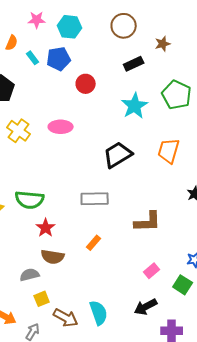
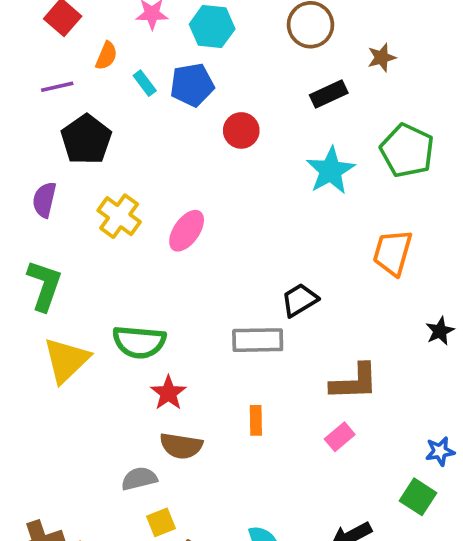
pink ellipse: (61, 127) -> (187, 231), moved, turned -55
black trapezoid: (118, 155) -> (300, 300), moved, size x0.7
orange rectangle: (94, 243) -> (256, 420), turned -42
pink rectangle: (152, 271) -> (340, 437), moved

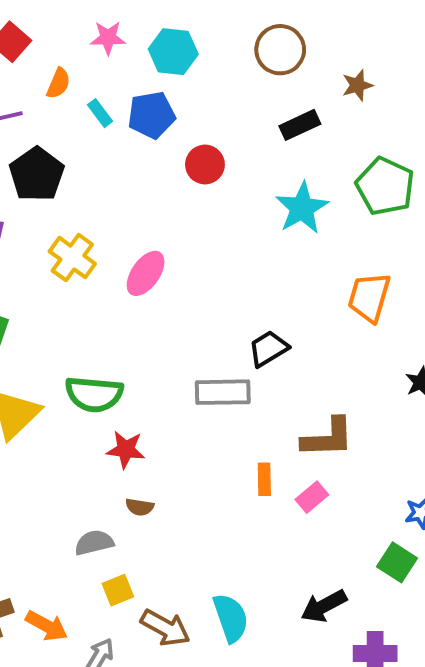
red star: (168, 393) -> (126, 450), turned -30
orange rectangle: (256, 420) -> (264, 479), moved
brown semicircle: (181, 446) -> (140, 507), size x0.6

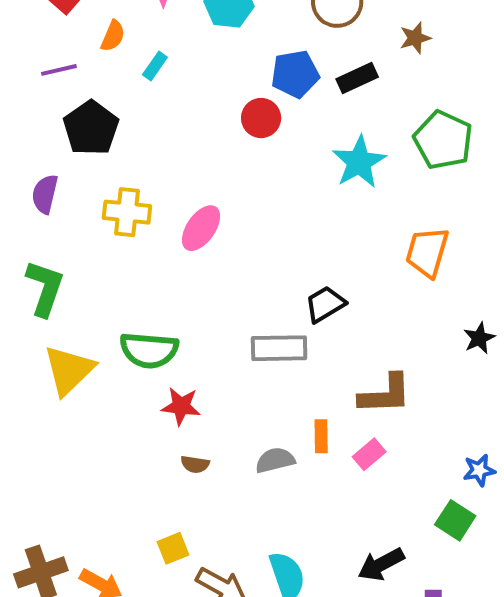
cyan rectangle: (100, 113) -> (155, 66), turned 72
blue pentagon: (152, 115) -> (295, 74), moved
yellow cross: (72, 258) -> (127, 212), turned -30
gray semicircle: (94, 543) -> (275, 460), moved

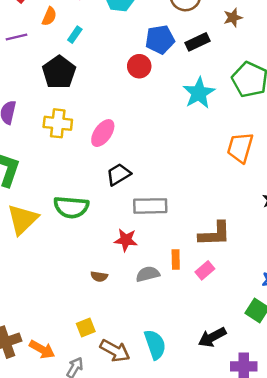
black pentagon: (91, 128) -> (59, 72), moved
black trapezoid: (325, 304) -> (119, 174), moved
red star: (181, 406) -> (126, 240), moved

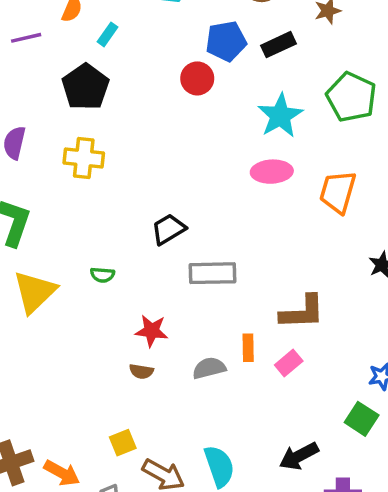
pink ellipse: (103, 133) -> (272, 172), moved, turned 52
green semicircle: (71, 207) -> (102, 275), size x0.5
red star: (126, 240) -> (152, 331), moved

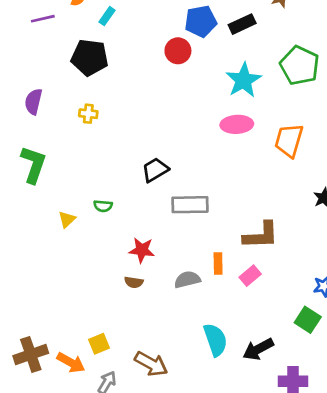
black pentagon: (85, 87) -> (90, 57), turned -30
yellow cross: (84, 158) -> (88, 114), size x0.6
yellow triangle: (35, 292) -> (67, 219), moved, size x0.5
yellow square: (123, 443) -> (99, 344), moved
cyan semicircle: (219, 466) -> (215, 340), moved

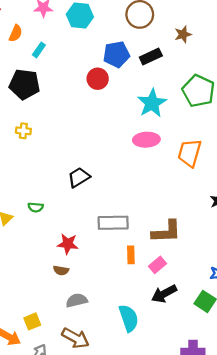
gray rectangle: (190, 205) -> (113, 223), moved
gray semicircle: (187, 280) -> (77, 300), moved
black arrow: (258, 349) -> (164, 294), moved

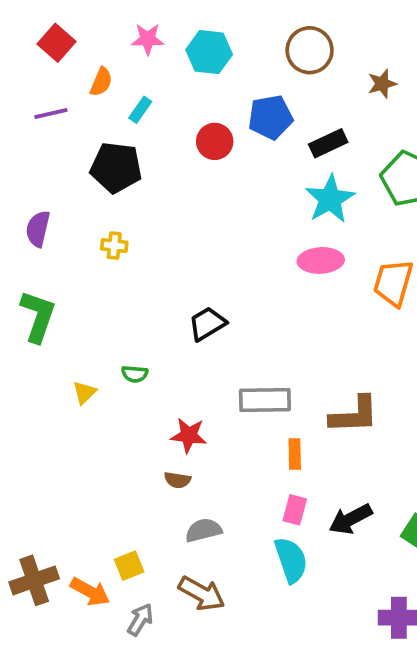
black rectangle: (151, 57) -> (328, 143), moved
red circle: (98, 79) -> (215, 141), moved
pink rectangle: (157, 265) -> (295, 510), moved, turned -35

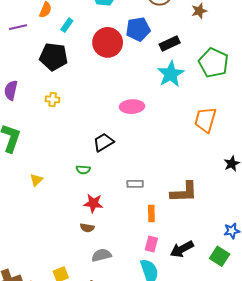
red circle: (215, 141) -> (108, 42), size x1.5
pink ellipse: (321, 260) -> (132, 107), moved
green semicircle: (135, 374) -> (83, 170), moved
gray rectangle: (265, 400) -> (135, 184), size x0.6

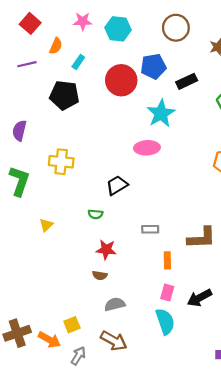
cyan star: (171, 74) -> (161, 113), moved
yellow cross: (53, 99) -> (61, 162), moved, size x1.6

